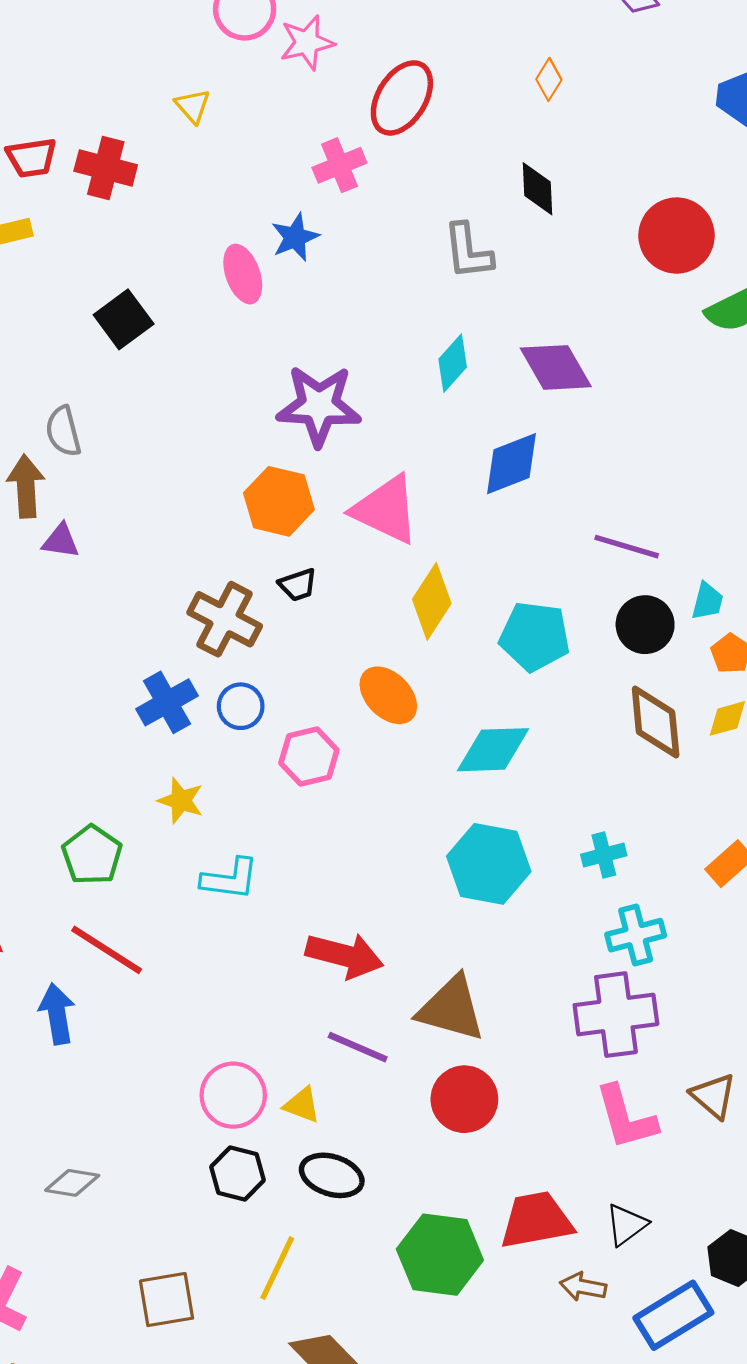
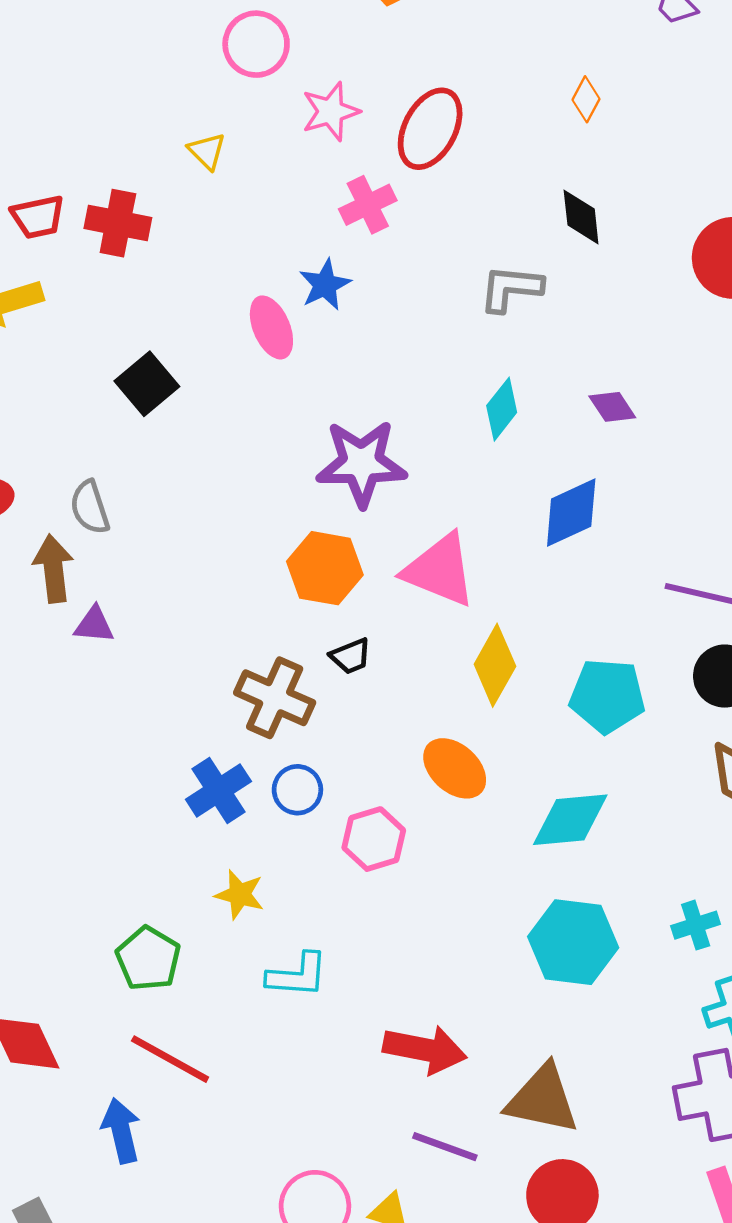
pink star: (307, 43) -> (331, 111), moved
gray L-shape: (468, 251) -> (511, 288), turned 106
purple diamond: (556, 367) -> (612, 407), size x0.6

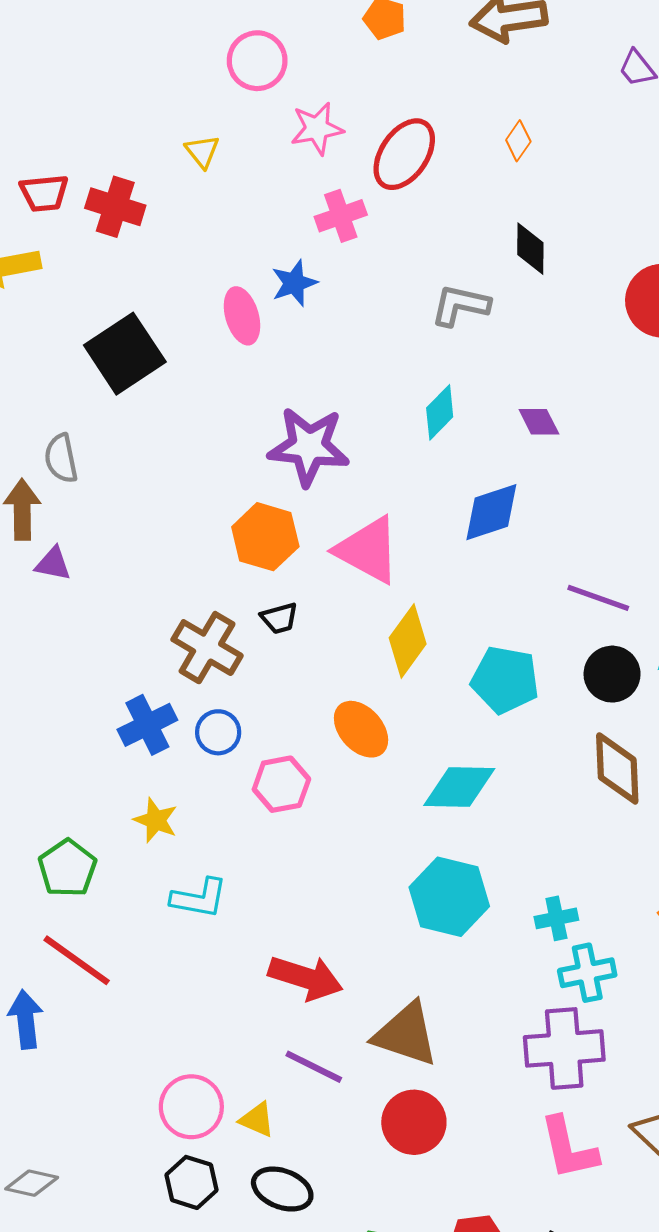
orange diamond: (586, 99) -> (518, 141), moved
black square: (147, 384) -> (125, 354), size x1.4
cyan cross: (696, 925) -> (556, 918), moved

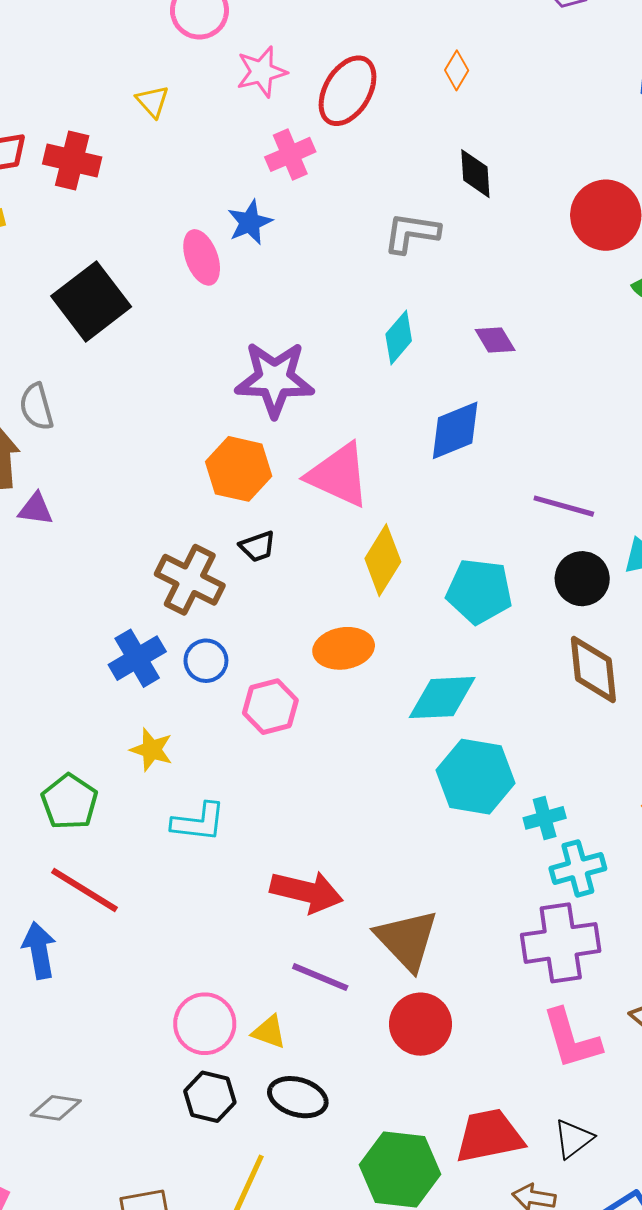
orange ellipse: (361, 729) -> (344, 648), turned -54
cyan hexagon: (449, 897) -> (476, 777), moved
brown triangle: (406, 1034) -> (407, 940), turned 32

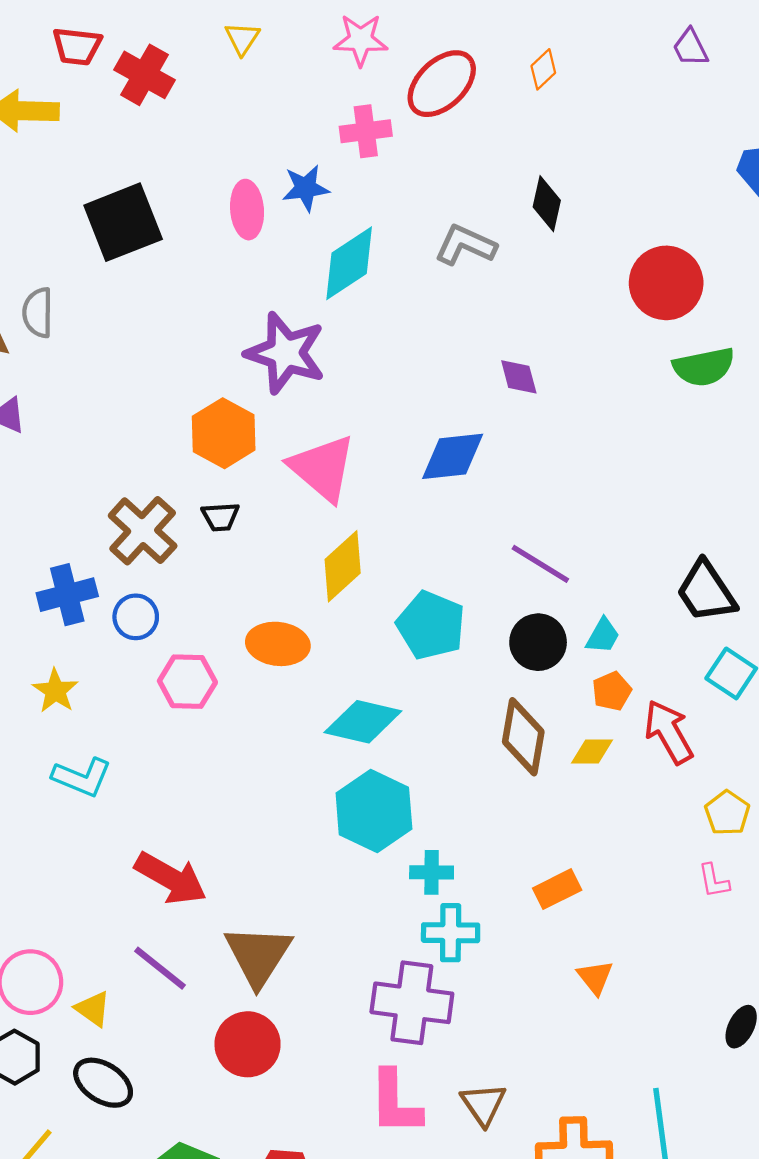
orange diamond: (457, 70) -> (543, 69), moved
cyan diamond: (399, 338) -> (349, 263), moved, size x1.4

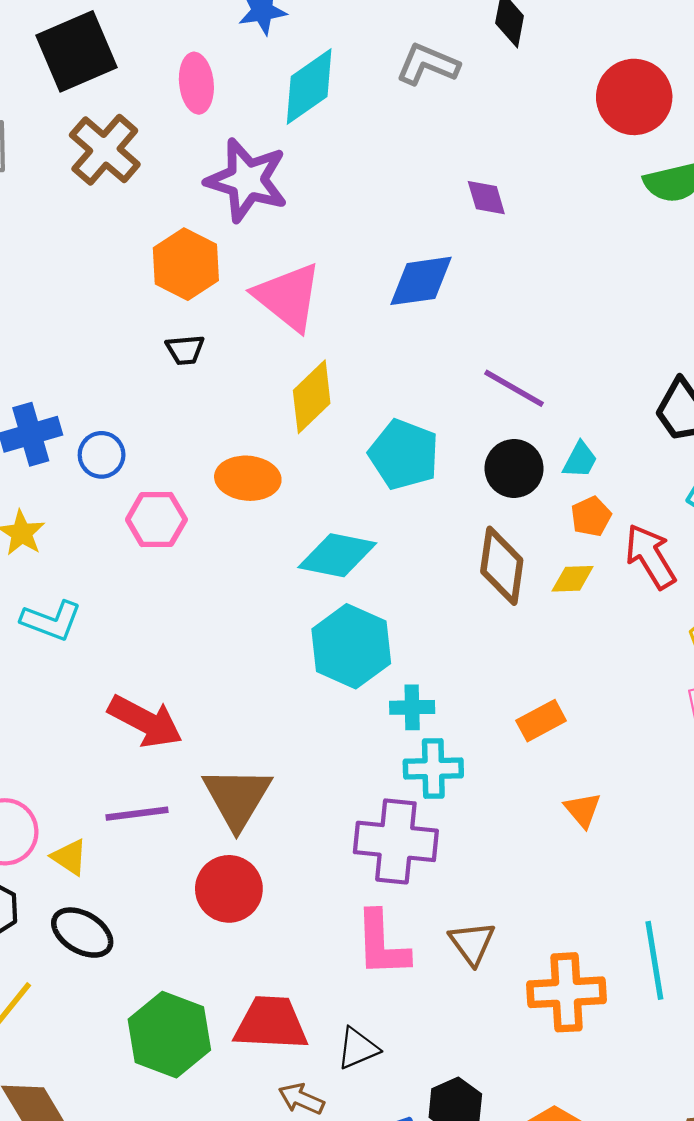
pink ellipse: (247, 210) -> (196, 83), moved
brown cross: (143, 531) -> (105, 150), moved
purple line: (160, 968) -> (137, 814), turned -44

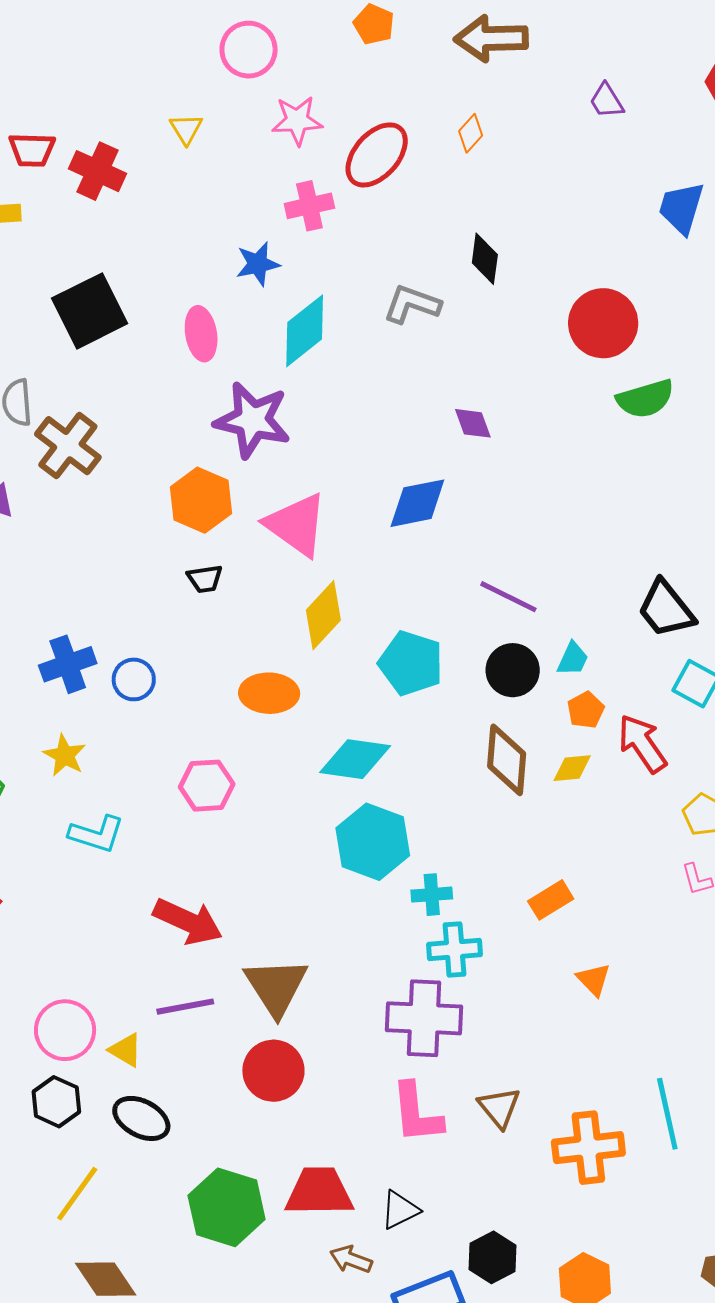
brown cross: (105, 150) -> (68, 446), moved
pink hexagon: (156, 520) -> (207, 786), moved

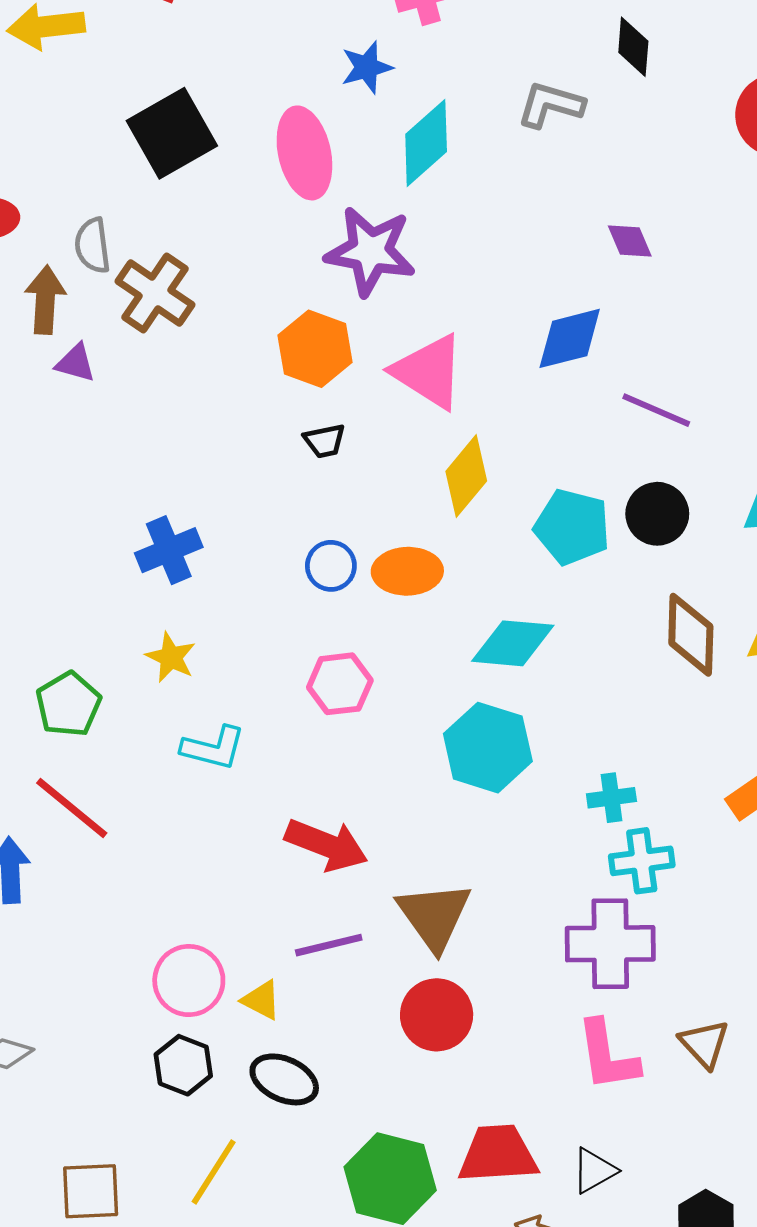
pink ellipse: (201, 334) -> (304, 153), size x1.4
purple line: (508, 597) -> (656, 410), moved
black circle: (513, 670) -> (657, 514), moved
blue circle: (134, 679) -> (331, 566), moved
cyan hexagon: (373, 842) -> (488, 748), moved

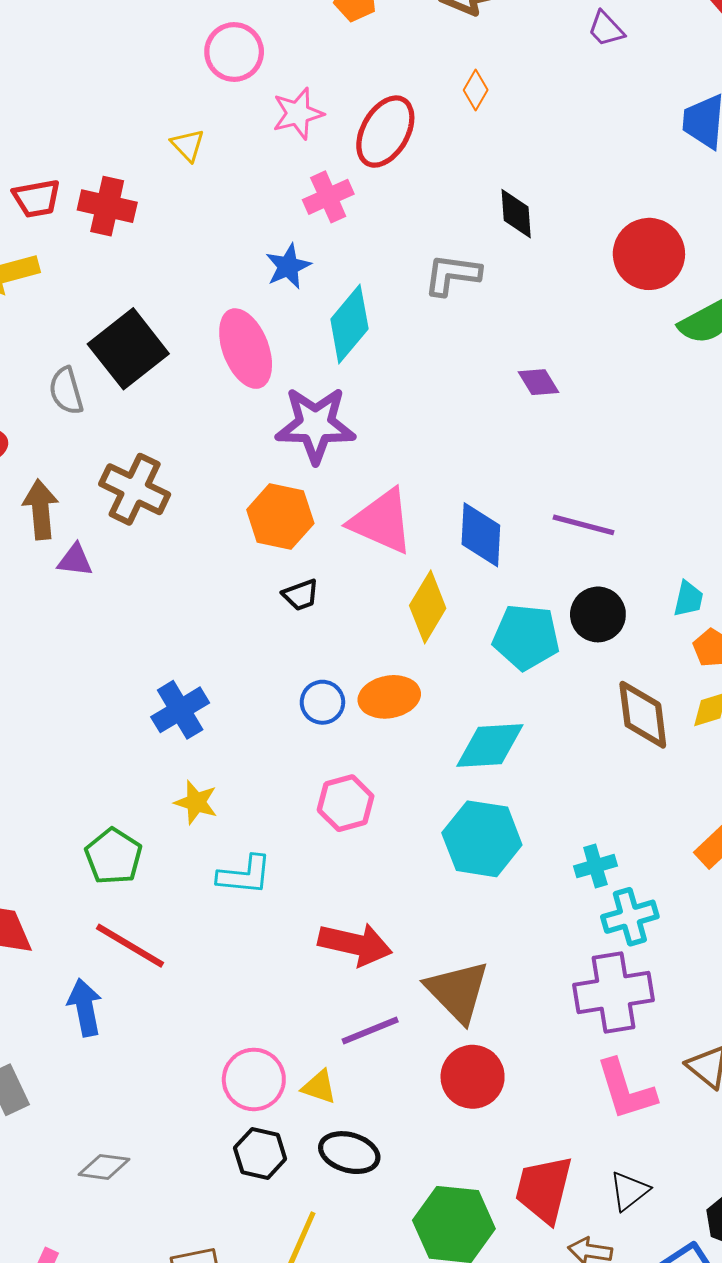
gray semicircle: (93, 246) -> (66, 391), moved
blue diamond: (570, 338) -> (481, 535), moved, turned -64
red trapezoid: (498, 1154) -> (544, 1189), turned -64

